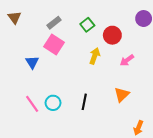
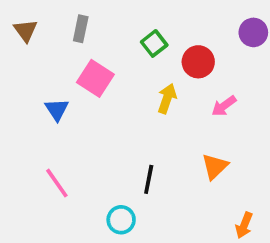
gray rectangle: (54, 23) -> (81, 29), moved, turned -40
cyan circle: (53, 103) -> (121, 220), moved

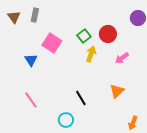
gray rectangle: (81, 29) -> (35, 15), moved
green square: (154, 43) -> (84, 36), moved
black line: (149, 179) -> (81, 98), turned -42

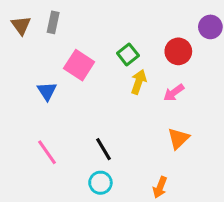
red circle: (108, 34) -> (178, 51), moved
pink arrow: (122, 58) -> (174, 93), moved
black line: (81, 98) -> (103, 149), moved
orange arrow: (133, 123) -> (160, 187), moved

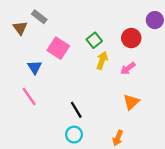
gray rectangle: (53, 22) -> (39, 17), turned -64
brown triangle: (21, 25) -> (20, 28), moved
pink line: (47, 152) -> (29, 96), moved

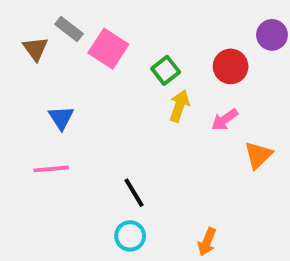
pink square: (58, 48) -> (108, 49), moved
pink line: (29, 96) -> (51, 169), turned -60
orange triangle: (131, 102) -> (258, 155), moved

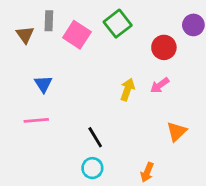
gray rectangle: (69, 29) -> (49, 21), turned 54
green square: (166, 70) -> (118, 24), moved, size x1.4
yellow arrow: (179, 106) -> (127, 89), moved
orange triangle: (258, 155) -> (177, 132), moved

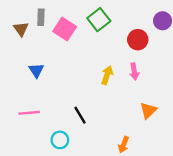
pink arrow: (160, 85) -> (134, 72), turned -63
pink line: (36, 120) -> (29, 113), moved
cyan circle: (92, 168) -> (60, 140), moved

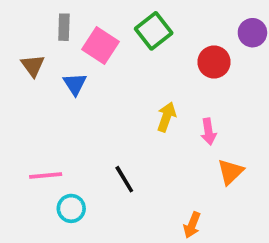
brown triangle: (21, 29) -> (33, 66), moved
blue triangle: (36, 70) -> (75, 84), moved
pink arrow: (134, 72) -> (209, 132), moved
cyan circle: (60, 140) -> (71, 208), moved

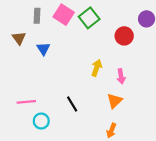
pink square: (101, 46) -> (64, 15), moved
orange triangle: (230, 172) -> (115, 101), moved

